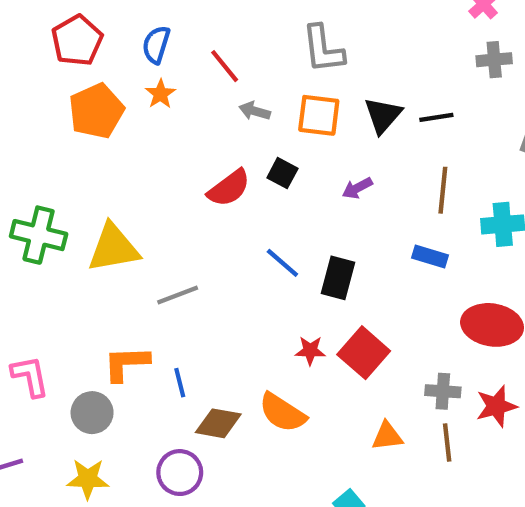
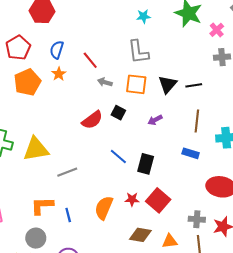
gray circle: (92, 413) -> (36, 238), moved
orange semicircle: (282, 413) -> (104, 208), moved, turned 80
brown diamond: (218, 423) -> (140, 235), moved

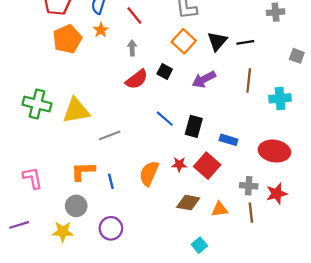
gray arrow: (105, 82) -> (132, 48), moved, turned 72
orange square: (136, 84) -> (184, 41), turned 35
purple arrow: (155, 120) -> (204, 79), size x1.5
blue rectangle: (191, 153) -> (228, 140), moved

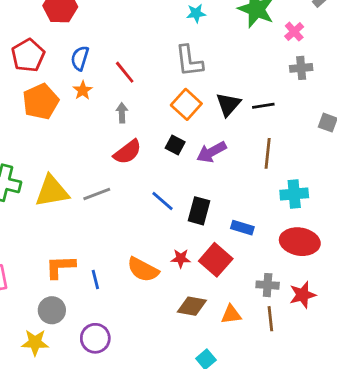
black square: (165, 71) -> (175, 145), moved
cyan cross: (280, 98) -> (294, 194), moved
gray line: (110, 135) -> (97, 194), moved
orange semicircle: (149, 173) -> (143, 270), turned -85

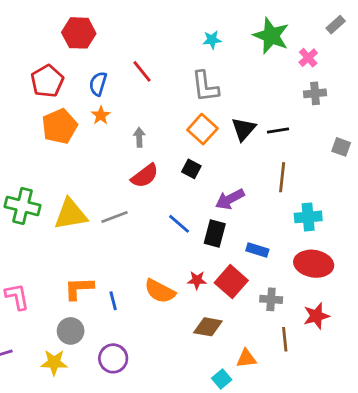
red line: (125, 72) -> (142, 71), moved
purple arrow: (212, 152) -> (230, 199), moved
gray cross: (268, 285) -> (271, 299), moved
orange triangle: (231, 314) -> (246, 358), moved

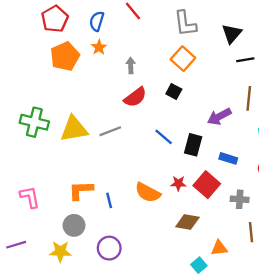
black triangle: (244, 129) -> (232, 34), moved
purple arrow: (230, 199) -> (219, 116), moved

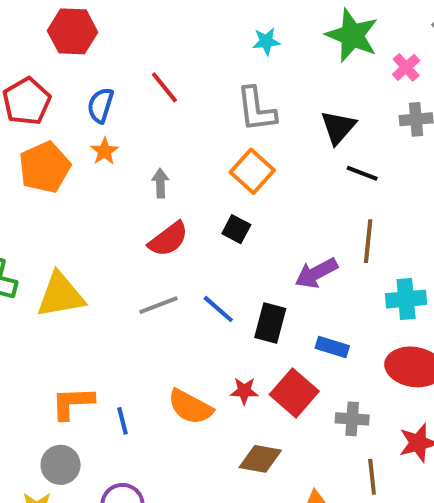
black line: (245, 60) -> (362, 173), turned 30
gray line: (110, 131) -> (158, 305), moved

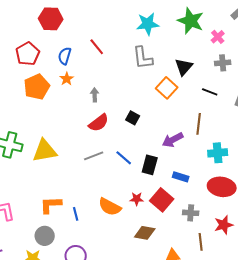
cyan star: (266, 41) -> (148, 24), size x1.6
orange square: (252, 171) -> (167, 88), moved
black line: (362, 173) -> (210, 92), moved

